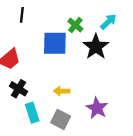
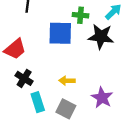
green cross: (75, 25) -> (81, 15), turned -35
black star: (96, 47) -> (101, 37), turned -30

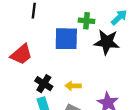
black cross: (24, 78) -> (44, 84), moved

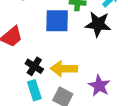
yellow arrow: (73, 86) -> (64, 69), size x1.6

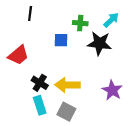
blue square: (57, 21) -> (61, 40), size x0.6
purple star: (99, 86) -> (112, 90), moved

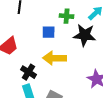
yellow arrow: (67, 85) -> (55, 58), moved

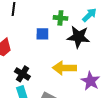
yellow arrow: (55, 58) -> (64, 68), moved

